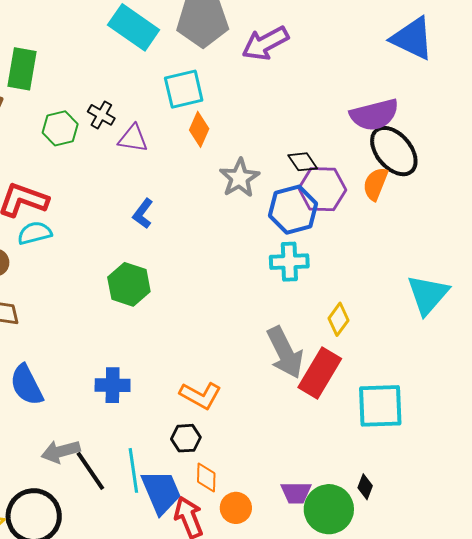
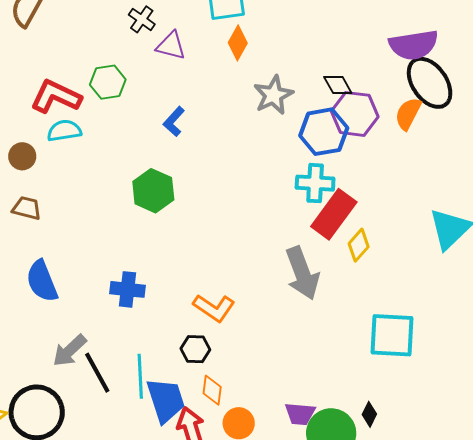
green hexagon: (60, 128) -> (108, 82), moved
red rectangle: (320, 373) -> (334, 214), moved
gray arrow: (61, 451) -> (70, 351), turned -33

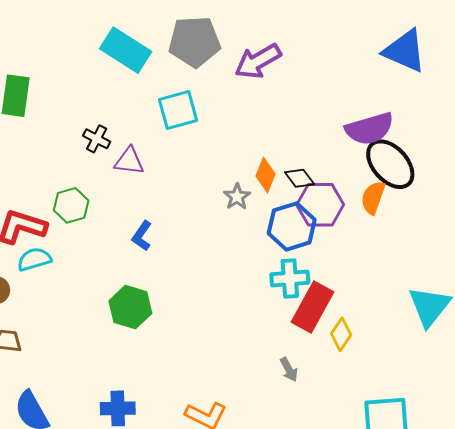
orange diamond: (238, 43) -> (265, 175), moved
gray star: (273, 95) -> (237, 197), size x0.7
gray arrow: (302, 273) -> (289, 370), size x0.5

